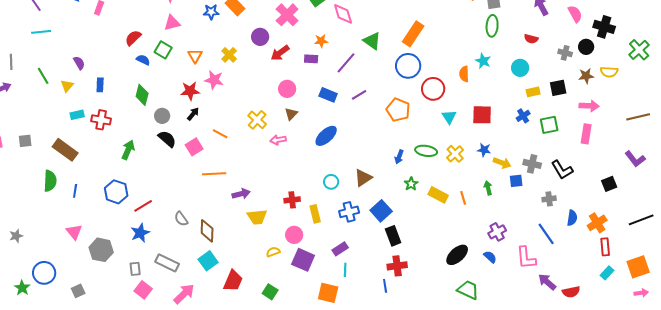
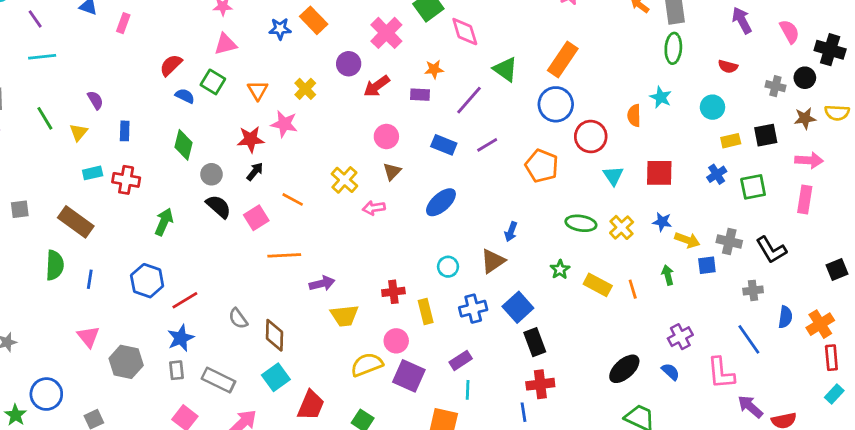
blue arrow: (399, 157) -> (511, 232), moved
yellow semicircle: (273, 252) -> (367, 365), size x1.6
gray rectangle: (135, 269) -> (176, 370), moved

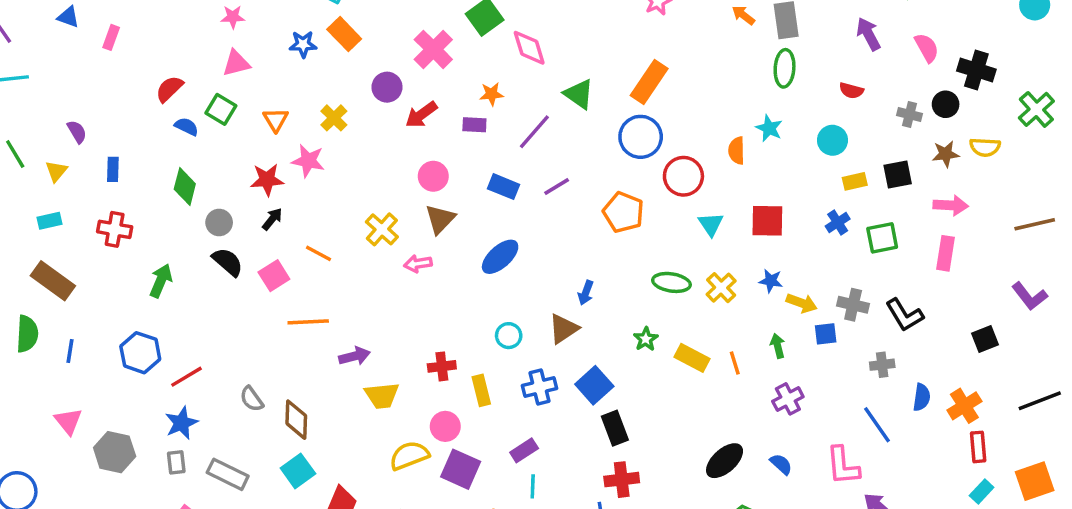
brown triangle: (392, 171) -> (440, 219), size x1.4
cyan rectangle: (93, 173) -> (49, 221), moved
purple cross: (680, 337) -> (788, 399), moved

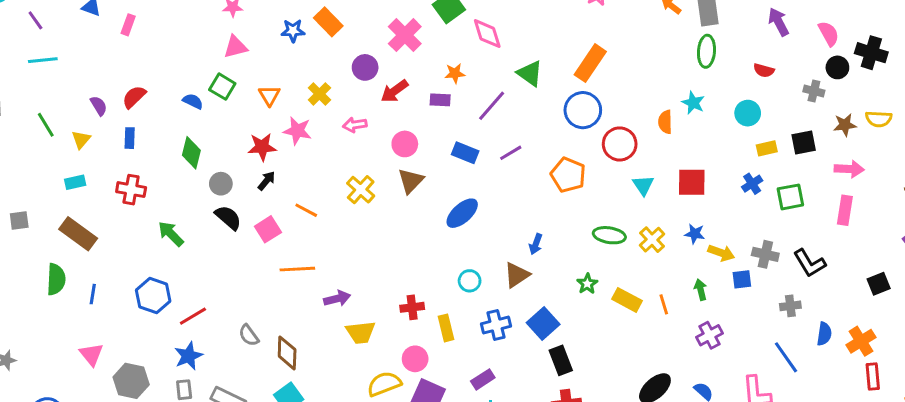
red semicircle: (169, 89) -> (134, 97), moved
black circle: (946, 104) -> (837, 67), moved
pink arrow: (418, 264) -> (355, 125), moved
green arrow: (161, 281) -> (171, 234), turned -68

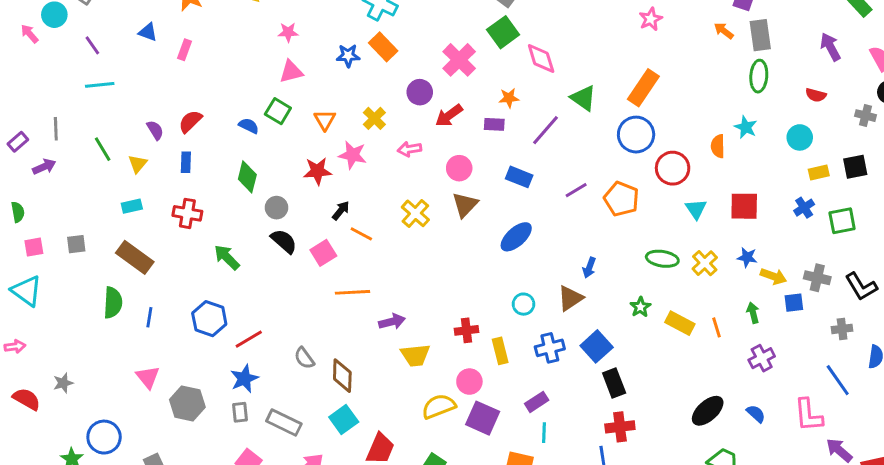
purple line: (511, 153) -> (576, 190), moved
black arrow: (266, 181) -> (341, 211), moved

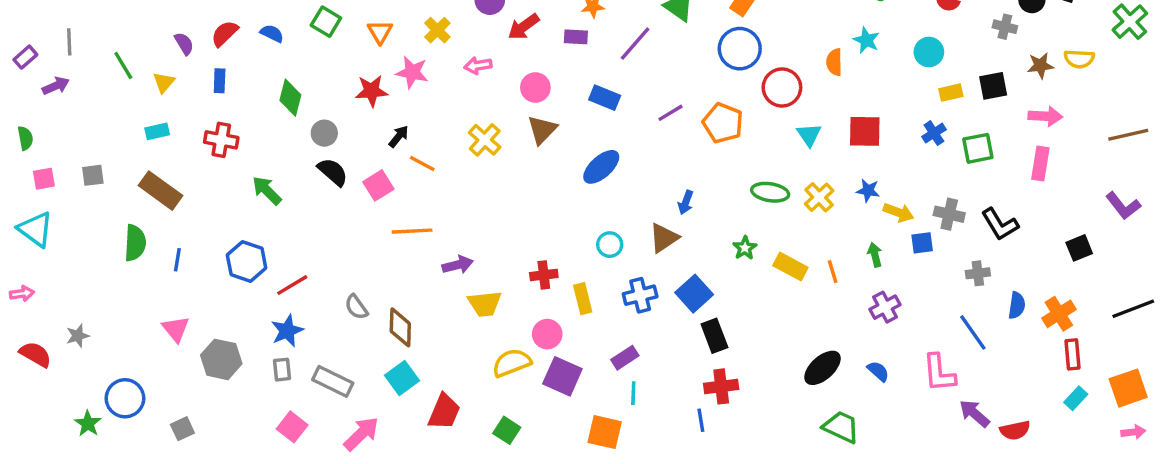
blue semicircle: (249, 126) -> (272, 33), moved

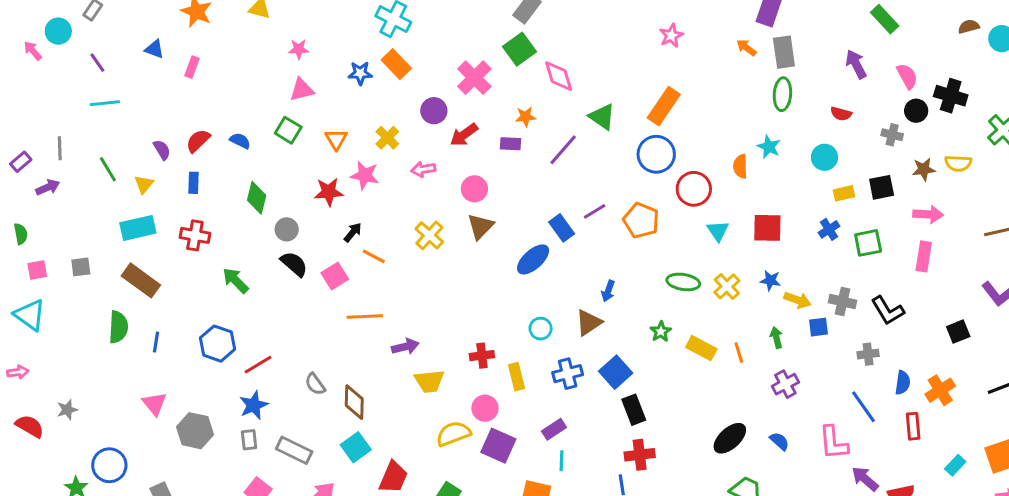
blue rectangle: (605, 98) -> (562, 228), moved, turned 32
cyan rectangle: (157, 131) -> (138, 228), size x1.6
red rectangle: (1072, 354) -> (913, 426), moved

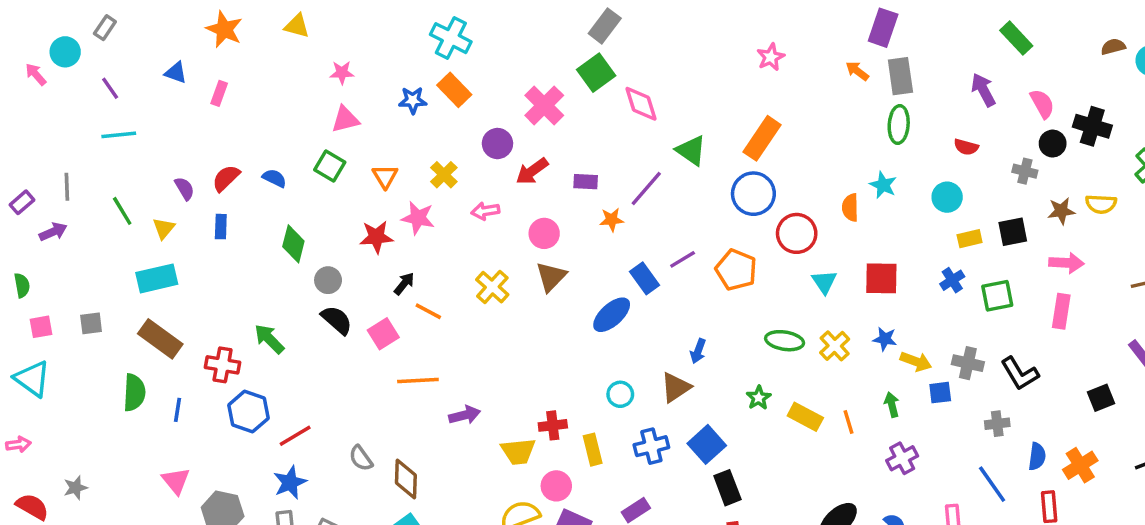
orange star: (526, 117) -> (612, 220), moved
red cross: (195, 235) -> (223, 365), moved
yellow trapezoid: (429, 381) -> (518, 451), moved

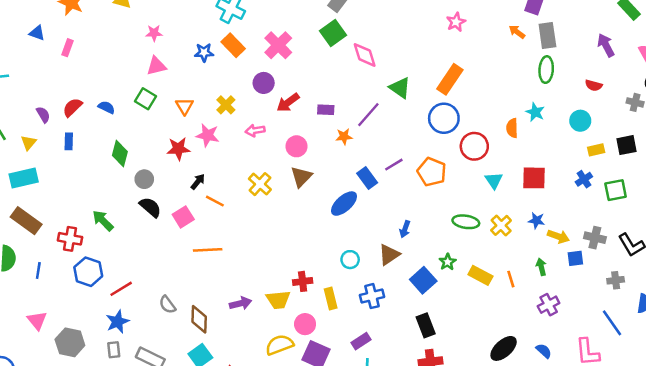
pink cross: (544, 105) -> (278, 45), moved
purple arrow: (465, 415) -> (240, 303), moved
blue square: (707, 444) -> (423, 280), moved

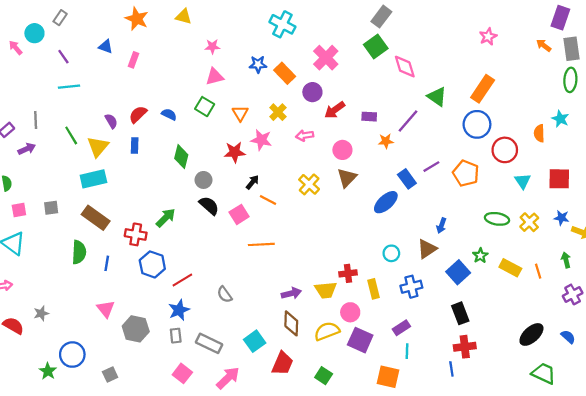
orange rectangle: (233, 45) -> (285, 73), moved
yellow triangle: (29, 143) -> (98, 147), size x1.5
green arrow: (103, 221) -> (166, 218), turned 90
brown diamond: (199, 319) -> (291, 323), moved

